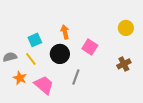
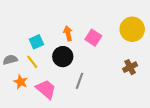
yellow circle: (126, 28) -> (132, 29), size x1.5
pink square: (90, 47) -> (93, 38), moved

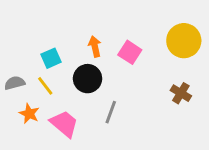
brown cross: (130, 67) -> (181, 93), turned -32

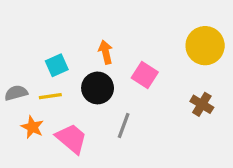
pink square: (130, 52) -> (145, 75), moved
yellow line: (45, 86) -> (50, 96), turned -60

